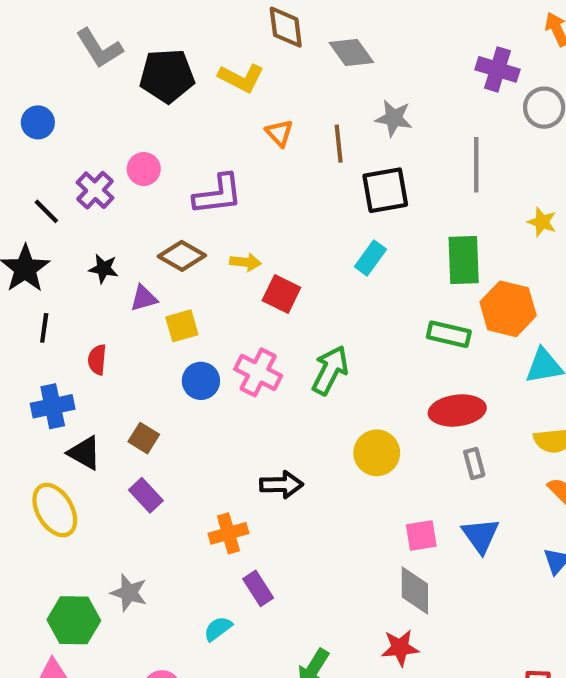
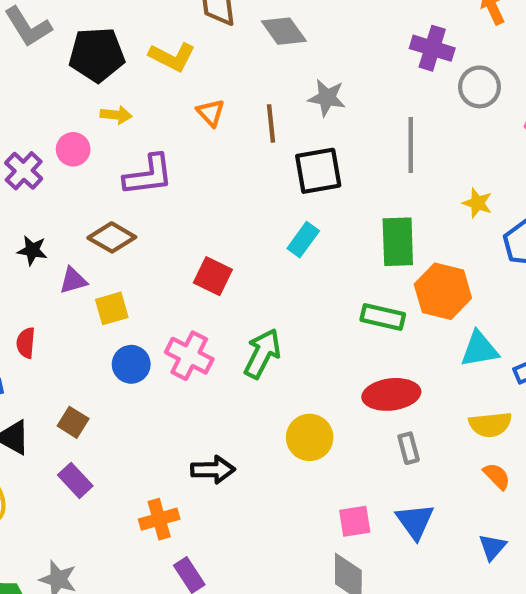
yellow arrow: (245, 262) -> (116, 115), moved

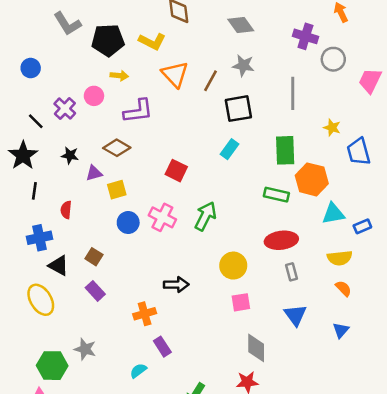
gray diamond: (284, 31) -> (241, 25), moved
orange triangle: (211, 113) -> (175, 74), size x1.6
brown line: (271, 123) -> (210, 81), turned 35
pink square: (355, 521) -> (241, 302), moved

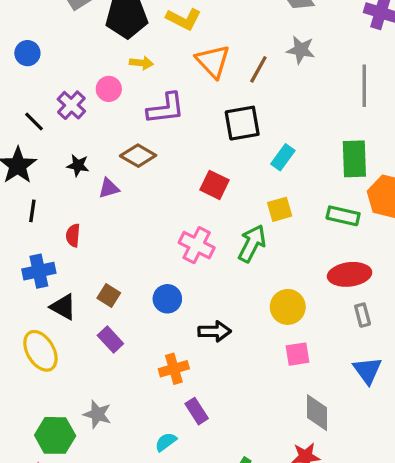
black square: (238, 109) -> (242, 123), moved
yellow square: (117, 190) -> (280, 209), moved
blue circle: (128, 223) -> (167, 299), moved

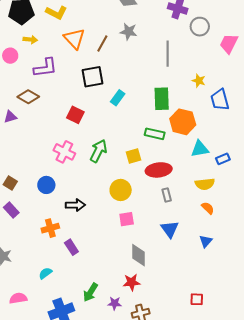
yellow square: (280, 209) -> (134, 156), moved
purple rectangle: (197, 411) -> (71, 247), moved

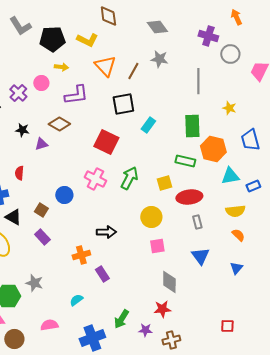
blue trapezoid: (220, 100) -> (250, 140), moved
red square: (75, 115) -> (106, 142), size x1.4
blue circle: (46, 185) -> (64, 195), moved

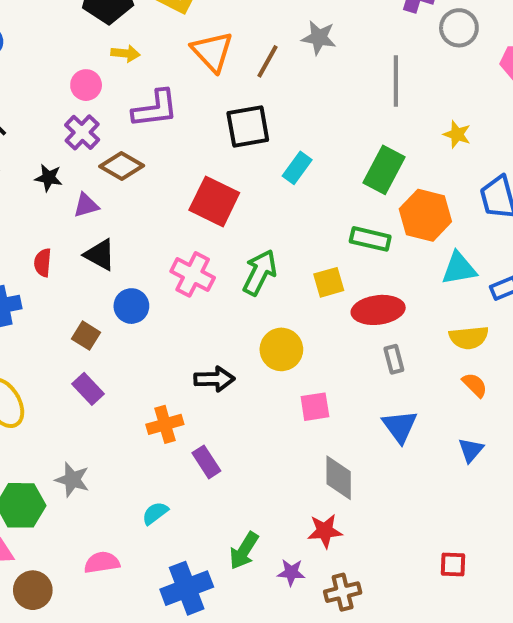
purple cross: (18, 93) -> (82, 132), moved
green rectangle: (192, 126) -> (384, 170), turned 30
black triangle: (13, 217) -> (100, 255), moved
yellow circle: (151, 217) -> (281, 349), moved

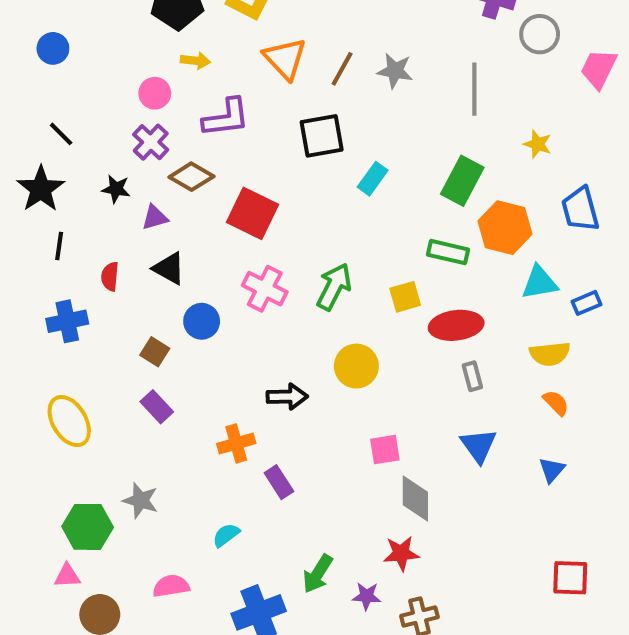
gray star: (319, 38) -> (395, 71), moved
red square: (214, 201) -> (252, 213), moved
pink square: (315, 407) -> (385, 450), moved
red square: (453, 564) -> (570, 578), moved, size x1.4

